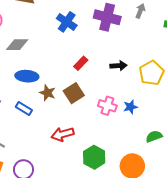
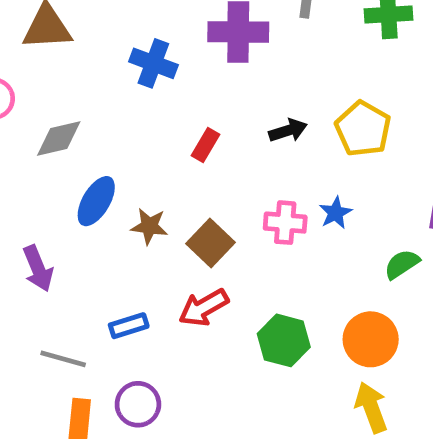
blue ellipse: (27, 76) -> (96, 201), turned -50
brown square: (74, 93) -> (211, 243), moved
blue rectangle: (24, 109) -> (129, 326), moved, turned -35

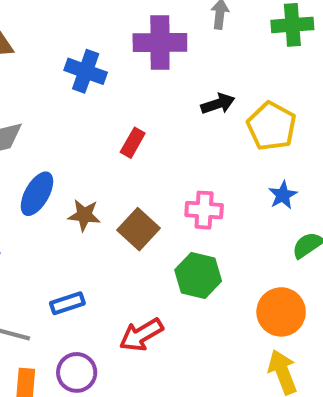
black arrow: (288, 130) -> (218, 104), moved
blue star: (335, 213) -> (283, 195), moved
red arrow: (204, 308) -> (141, 335), moved
green hexagon: (284, 340) -> (198, 276), moved

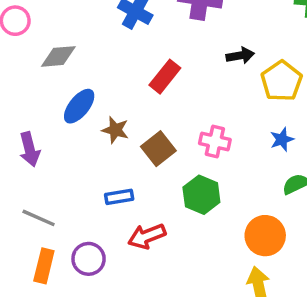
red rectangle: (133, 143) -> (165, 77), size x1.4
blue rectangle: (67, 303) -> (119, 197), moved

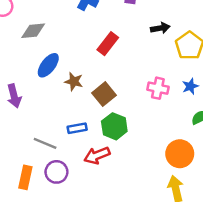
pink cross: (215, 141) -> (158, 88), moved
green hexagon: (201, 195) -> (114, 126), moved
gray line: (39, 218) -> (45, 143), moved

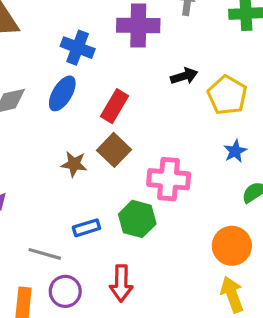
blue ellipse: (48, 65) -> (62, 93), moved
pink cross: (158, 88) -> (169, 179), moved, size x1.4
brown square: (104, 94) -> (114, 150), moved
red arrow: (97, 155) -> (121, 283), moved, turned -60

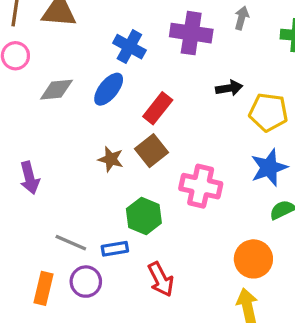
yellow pentagon: (227, 95) -> (268, 112), turned -30
blue star: (235, 151) -> (269, 168), size x1.6
green hexagon: (137, 219) -> (144, 216), moved
blue rectangle: (86, 228) -> (115, 249), moved
red arrow: (121, 283) -> (161, 279), moved, turned -36

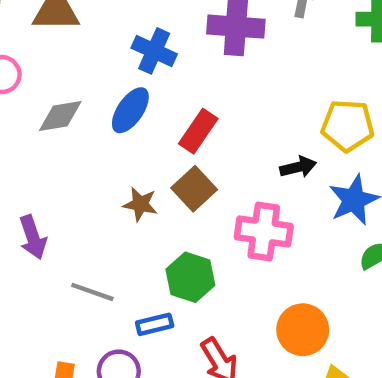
black arrow: (229, 88) -> (298, 167), moved
gray line: (71, 243) -> (92, 292), moved
orange circle: (253, 259) -> (303, 330), moved

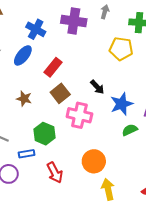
yellow pentagon: (348, 125) -> (121, 49), moved
black arrow: (298, 167) -> (97, 87), turned 56
brown square: (194, 189) -> (60, 93), moved

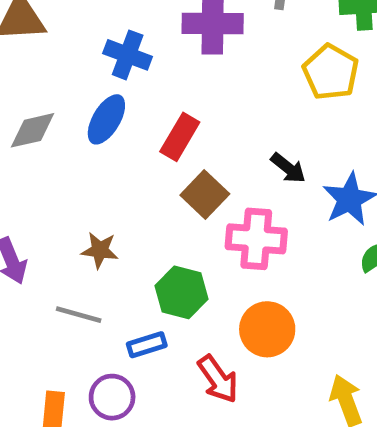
yellow pentagon: (121, 49) -> (331, 72), turned 30
brown star: (24, 99) -> (100, 250), moved
orange circle: (94, 161) -> (267, 329), moved

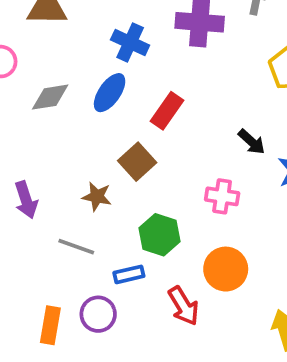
brown square: (205, 195) -> (137, 162), moved
pink cross: (256, 239) -> (222, 196), size x0.7

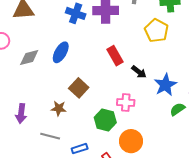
blue cross: (130, 42) -> (76, 13), moved
red rectangle: (167, 111) -> (115, 56), moved, turned -60
purple arrow: (26, 200) -> (21, 114), turned 30
green hexagon: (160, 235) -> (105, 120), moved

